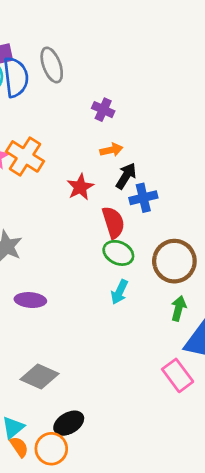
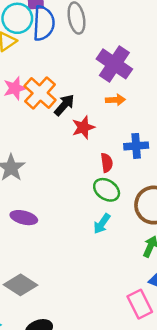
purple cross: (103, 110) -> (114, 64), size x1.8
black arrow: (126, 176) -> (64, 105), moved
red semicircle: (113, 222) -> (107, 163), size x0.7

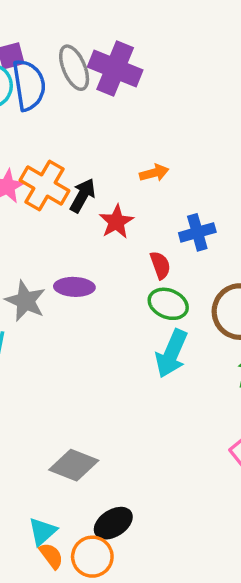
purple cross: (114, 64) -> (115, 69), moved
purple ellipse: (24, 218) -> (74, 287), moved
cyan arrow: (102, 224) -> (171, 354), size x1.5

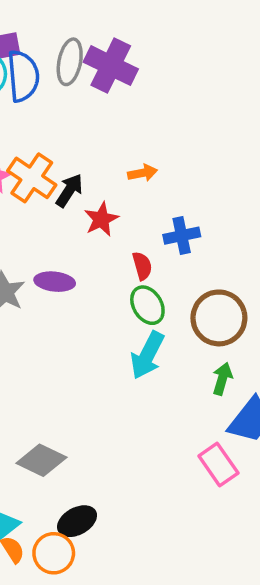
gray ellipse: (74, 68) -> (70, 62), turned 30
green ellipse: (168, 304) -> (147, 305), turned 33

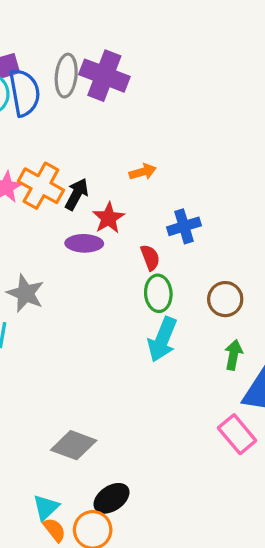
purple ellipse: (55, 282) -> (84, 243), moved
green ellipse: (147, 305) -> (158, 293), turned 32
brown circle: (219, 318) -> (225, 299), size x0.7

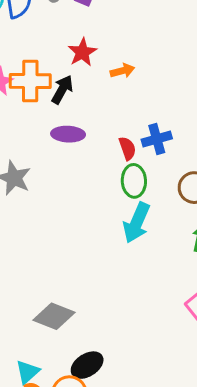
orange cross: (41, 186) -> (30, 81), turned -30
red star: (109, 218) -> (82, 52), moved
blue cross: (184, 226) -> (157, 139), moved

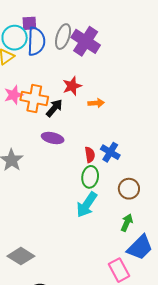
blue cross: (157, 139) -> (110, 152), turned 36

